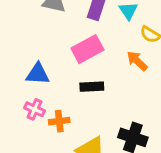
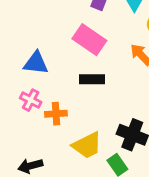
pink rectangle: (87, 49) -> (89, 40), turned 60

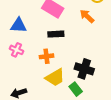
orange cross: (56, 114) -> (46, 56), moved

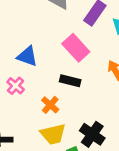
orange cross: (46, 56) -> (50, 105), turned 32

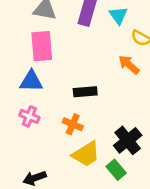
pink rectangle: (76, 48) -> (42, 46), moved, turned 56
black cross: (92, 134) -> (128, 140), turned 35

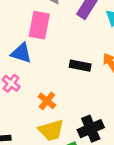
black rectangle: (85, 92) -> (80, 66), moved

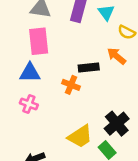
orange cross: (47, 101) -> (71, 85), moved

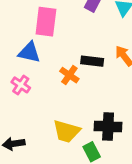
black cross: (117, 124) -> (108, 126), turned 30
yellow trapezoid: (80, 136) -> (67, 131), turned 36

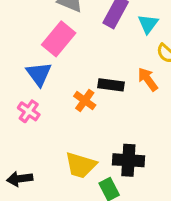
pink rectangle: (46, 22) -> (59, 39), turned 32
blue triangle: (29, 52) -> (39, 74), turned 40

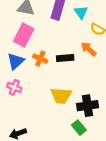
blue triangle: (39, 74) -> (16, 61), turned 36
orange cross: (85, 101) -> (40, 59), moved
yellow trapezoid: (81, 165) -> (61, 96), moved

